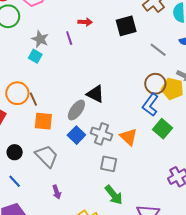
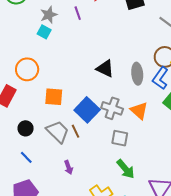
gray star: (40, 39) -> (49, 15), turned 30
brown line: (33, 99) -> (76, 131), moved
gray ellipse: (76, 110) -> (137, 74), moved, turned -40
blue square: (76, 135) -> (87, 110), size x1.4

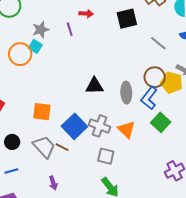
black triangle: (105, 68) -> (94, 86), turned -30
orange circle: (27, 69) -> (20, 54), moved
brown line: (76, 131) -> (62, 147), turned -40
blue line: (26, 157) -> (11, 171), turned -64

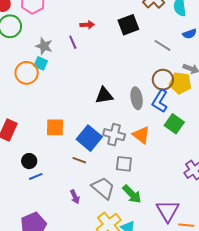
gray star: (41, 30) -> (44, 46), turned -30
gray trapezoid: (44, 147) -> (103, 188), moved
blue line: (11, 171) -> (36, 176), moved

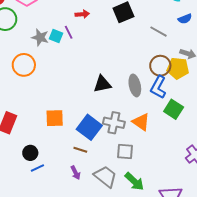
cyan square: (41, 63) -> (56, 36), moved
purple arrow: (75, 197) -> (76, 173), moved

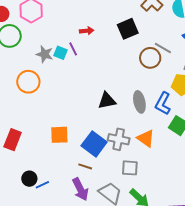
brown circle: (160, 66) -> (150, 58), moved
black circle: (30, 153) -> (29, 179), moved
purple arrow: (76, 173) -> (80, 189), size x1.6

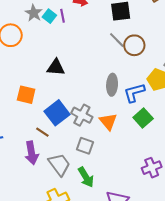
gray line: (163, 48) -> (117, 40), moved
black triangle: (107, 101) -> (56, 67), moved
blue L-shape: (163, 104) -> (134, 93), turned 30

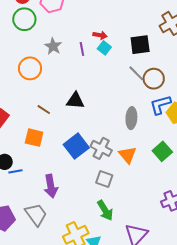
cyan square: (49, 16) -> (104, 48), moved
blue L-shape: (134, 93) -> (160, 105), moved
orange square: (26, 95) -> (34, 138), moved
brown line: (42, 132) -> (44, 110), moved
gray trapezoid: (59, 165) -> (36, 214), moved

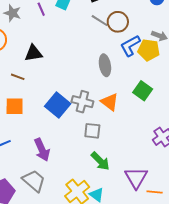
black triangle: (75, 101) -> (33, 53), moved

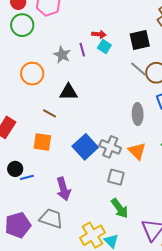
gray star: (12, 13) -> (62, 55), moved
gray trapezoid: (34, 181) -> (51, 218), turned -30

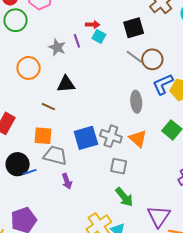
blue square: (85, 147) -> (86, 138), turned 30
black circle: (15, 169) -> (18, 164), size x1.5
purple arrow: (63, 189) -> (67, 181), size x0.7
gray trapezoid: (51, 218) -> (55, 155), moved

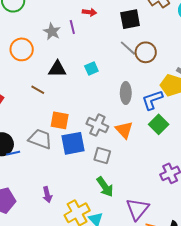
cyan square: (99, 36) -> (91, 68), moved, turned 32
blue L-shape: (163, 84) -> (152, 100), moved
orange square: (43, 136) -> (60, 120), moved
blue square: (86, 138) -> (73, 143), moved
purple arrow: (67, 181) -> (47, 195), moved

